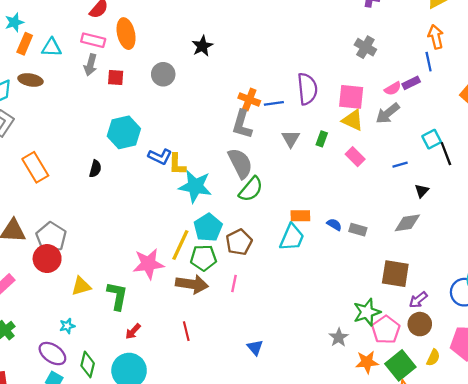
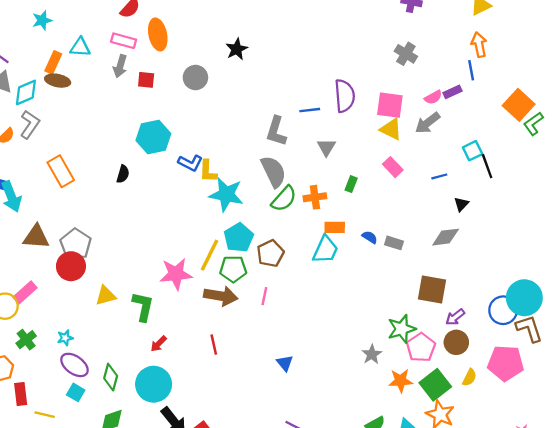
orange rectangle: (25, 44) -> (53, 62), moved
orange cross: (249, 99) -> (315, 197), moved, turned -30
green rectangle: (322, 139) -> (351, 184), moved
cyan star: (67, 326) -> (65, 338), moved

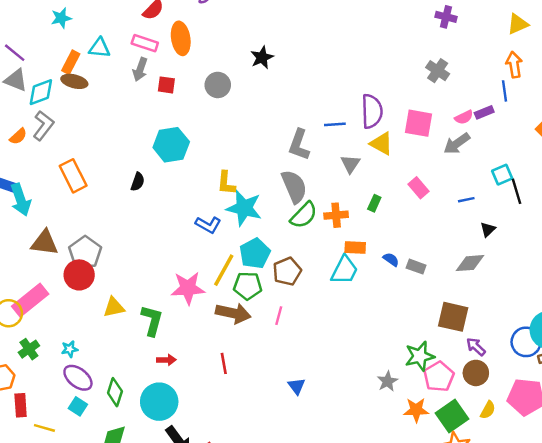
yellow triangle: (391, 129) -> (381, 144), moved
blue L-shape: (190, 163) -> (208, 225), moved
pink rectangle: (25, 293) -> (30, 300), size x1.4
purple arrow: (455, 317) -> (476, 347), turned 78
red arrow: (159, 344) -> (166, 360), turned -138

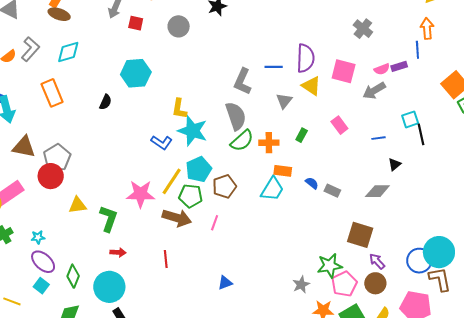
cyan diamond: (41, 92) -> (68, 52), moved
blue triangle: (297, 386) -> (225, 283), turned 42

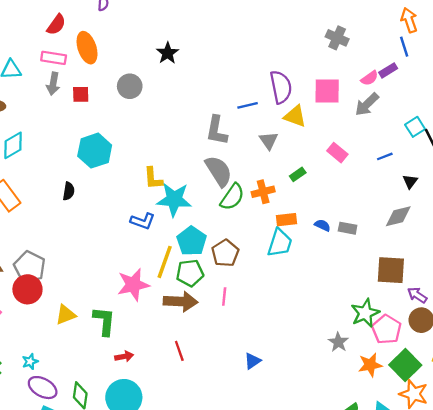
green rectangle: (302, 135) -> (298, 174), turned 40

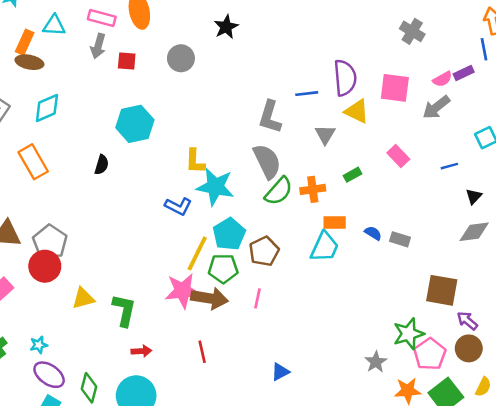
gray diamond: (398, 216) -> (474, 232), moved
pink star: (133, 285) -> (183, 291), moved

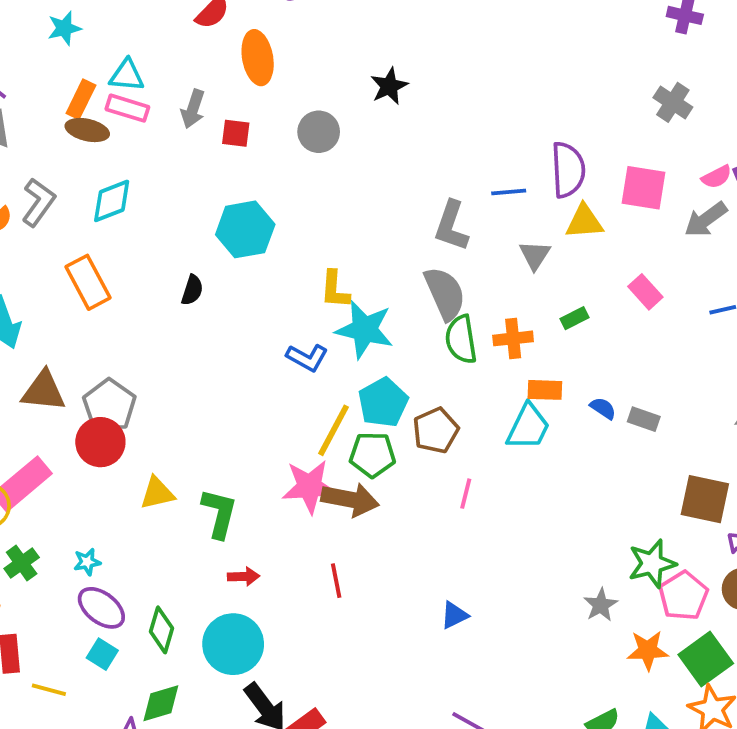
pink rectangle: (102, 18) -> (127, 108), moved
yellow triangle: (357, 111) -> (584, 222), turned -32
green semicircle: (279, 191) -> (461, 339), turned 128
pink line: (258, 298) -> (466, 494), moved

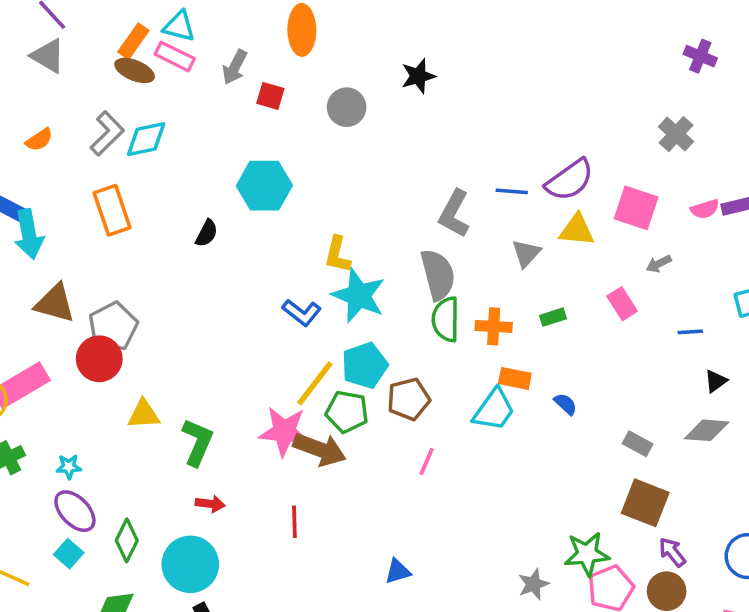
purple semicircle: (568, 170) -> (570, 180), turned 48
gray L-shape: (38, 202) -> (107, 133), moved
gray arrow: (706, 219) -> (659, 264), moved, size x0.6
gray rectangle: (644, 419) -> (638, 444), moved

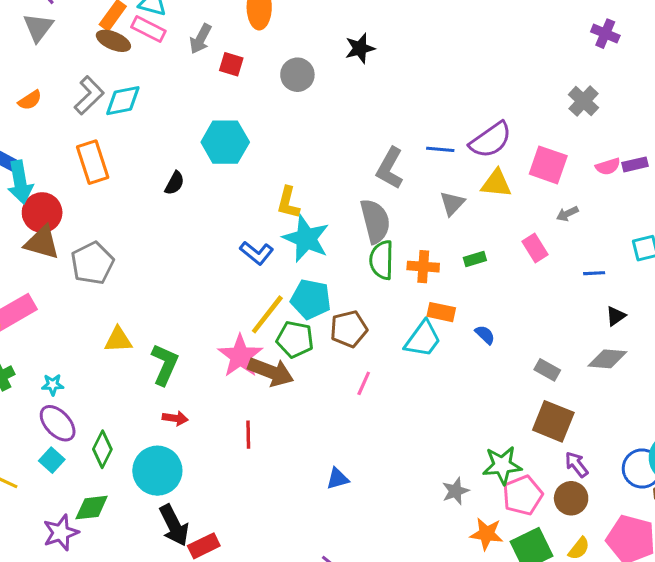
gray triangle: (48, 56) -> (38, 27), turned 36
red circle: (99, 359) -> (42, 213), moved
cyan pentagon: (365, 365) -> (311, 299), turned 30
pink star: (284, 431) -> (240, 356), turned 30

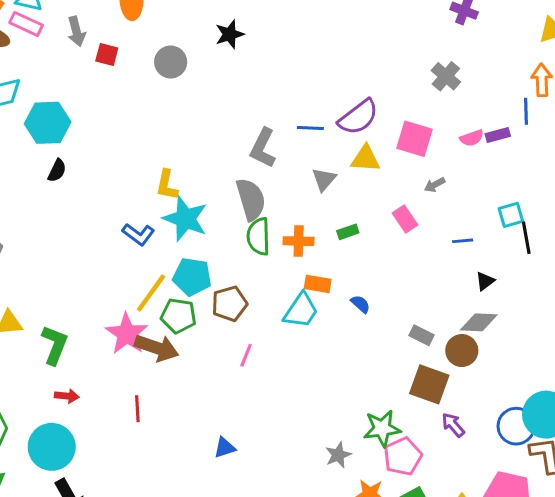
gray arrow: (201, 39) -> (76, 31), turned -40
cyan hexagon: (225, 142) -> (48, 123), moved
brown circle: (571, 498) -> (462, 351), moved

